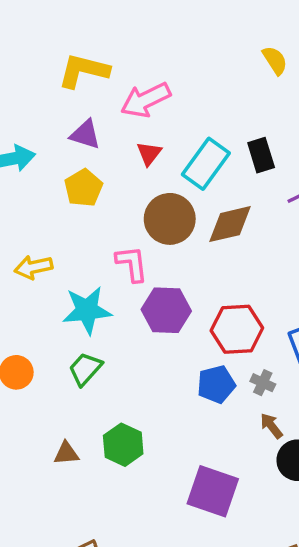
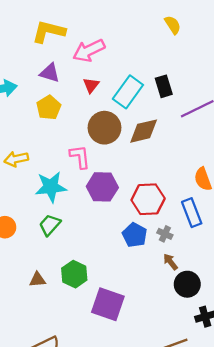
blue pentagon: (216, 384) -> (135, 235), turned -30
purple square: (213, 491) -> (108, 304), moved

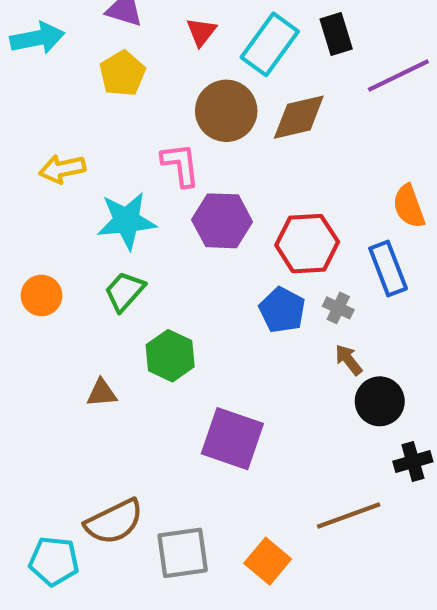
green hexagon: (74, 274) -> (170, 356), moved

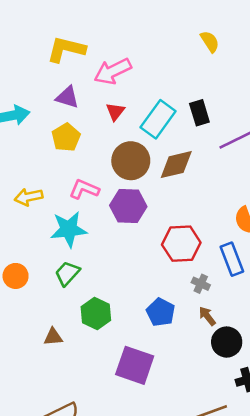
pink L-shape: (181, 165) -> (84, 189), moved, turned -60
purple hexagon: (222, 221) -> (128, 206), moved
blue pentagon: (282, 310) -> (161, 312), moved

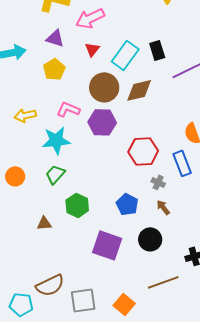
black circle: (227, 342) -> (150, 239), moved

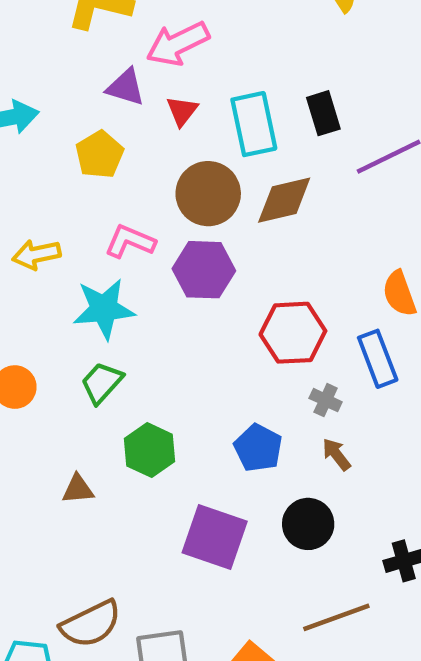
purple triangle: (55, 38) -> (126, 87), moved
cyan rectangle: (125, 55) -> (254, 124), turned -48

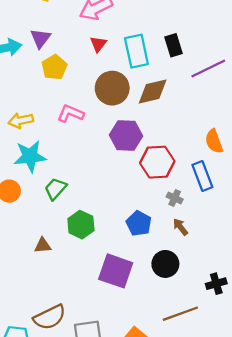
purple triangle: (126, 87) -> (40, 38), moved, turned 50
purple hexagon: (204, 270) -> (126, 136), moved
cyan star: (104, 309) -> (30, 156), moved

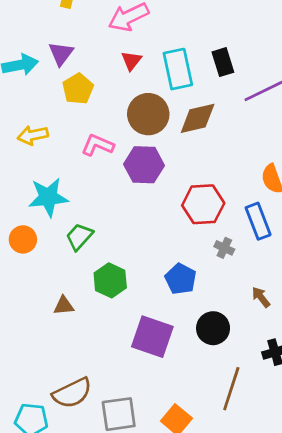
yellow arrow: (21, 120) -> (33, 135), moved
purple hexagon: (126, 136) -> (144, 165), moved
brown arrow: (180, 227) -> (261, 297), moved
brown line: (180, 314) -> (231, 389), turned -52

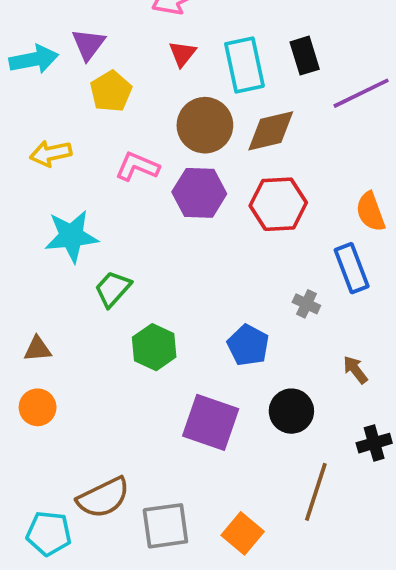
red hexagon: (203, 204) -> (278, 204), moved
orange circle: (23, 239) -> (38, 407), moved
brown triangle: (64, 306) -> (38, 349), moved

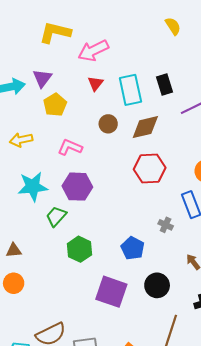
brown circle: (205, 125) -> (108, 124), size x0.6
purple hexagon: (199, 193) -> (77, 187), moved

